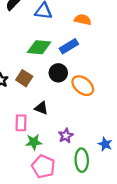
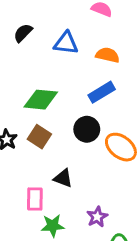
orange semicircle: (83, 20) -> (108, 55), moved
green diamond: (39, 47) -> (41, 100), moved

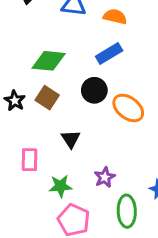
black triangle: (63, 178) -> (71, 139), turned 36
pink rectangle: (35, 199) -> (29, 160), moved

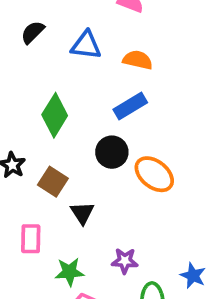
green diamond: (49, 61) -> (55, 115), turned -64
brown square: (47, 98) -> (53, 182), moved
purple star: (105, 177) -> (125, 261), turned 30

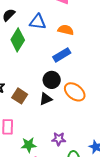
green diamond: (55, 115) -> (18, 40), moved
black triangle: (82, 213) -> (46, 99), moved, turned 40

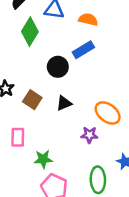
black circle: (52, 80) -> (58, 67), moved
orange ellipse: (75, 92) -> (108, 113), moved
purple star: (59, 139) -> (89, 135), moved

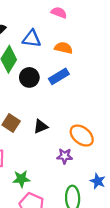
black circle: (58, 67) -> (29, 77), moved

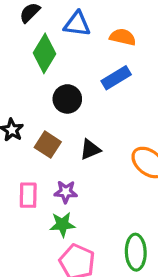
black circle: (29, 77) -> (67, 99), moved
purple star: (65, 156) -> (66, 192), moved

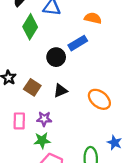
orange semicircle: (123, 37) -> (93, 18), moved
black circle: (67, 99) -> (56, 57), moved

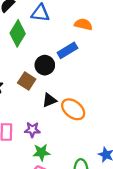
brown square: (32, 87) -> (27, 81), moved
orange ellipse: (99, 99) -> (73, 109), moved
green star: (42, 140) -> (41, 152), moved

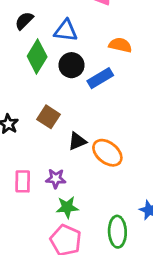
black circle: (45, 65) -> (71, 65), moved

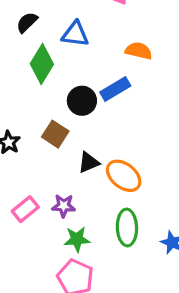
black circle: (71, 65) -> (82, 101), moved
pink rectangle: (23, 181) -> (25, 209), turned 50
green ellipse: (117, 232) -> (127, 227), moved

